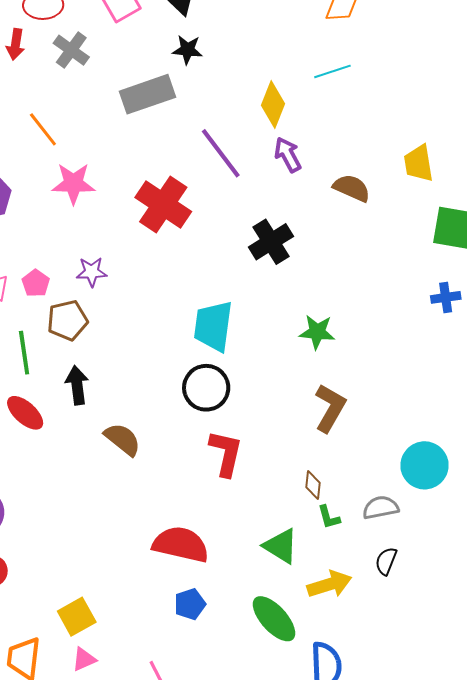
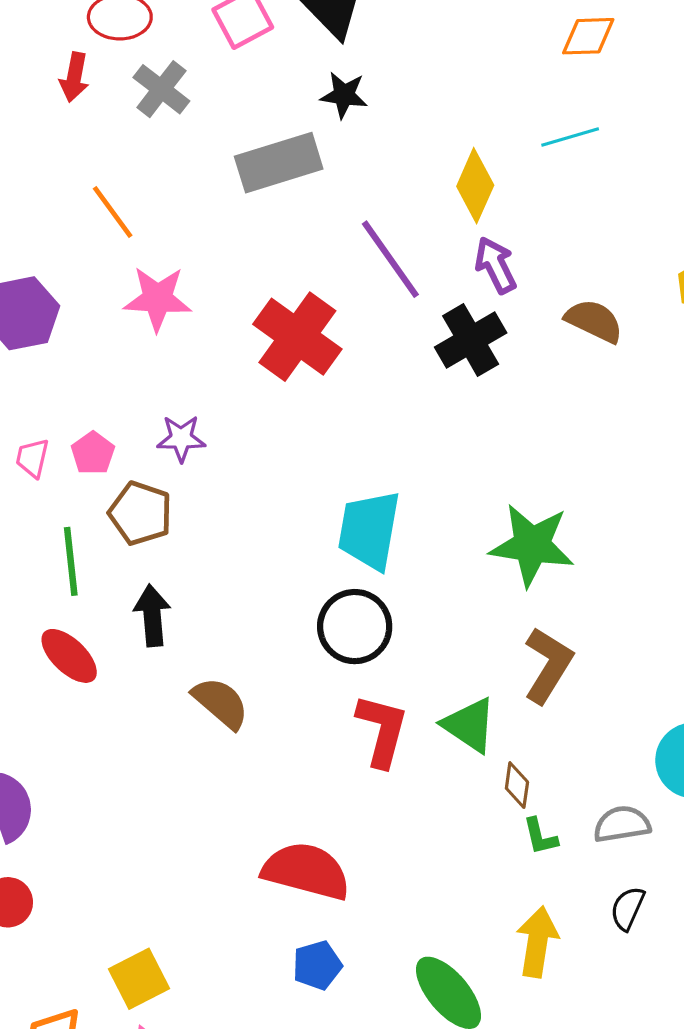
black cross: (271, 242) -> (471, 340), moved
brown pentagon: (67, 320) -> (140, 513), turned 30
green star: (317, 332) -> (532, 545), size x1.5
green triangle: (281, 546) -> (469, 725), moved
yellow arrow: (329, 584) -> (537, 942), turned -66

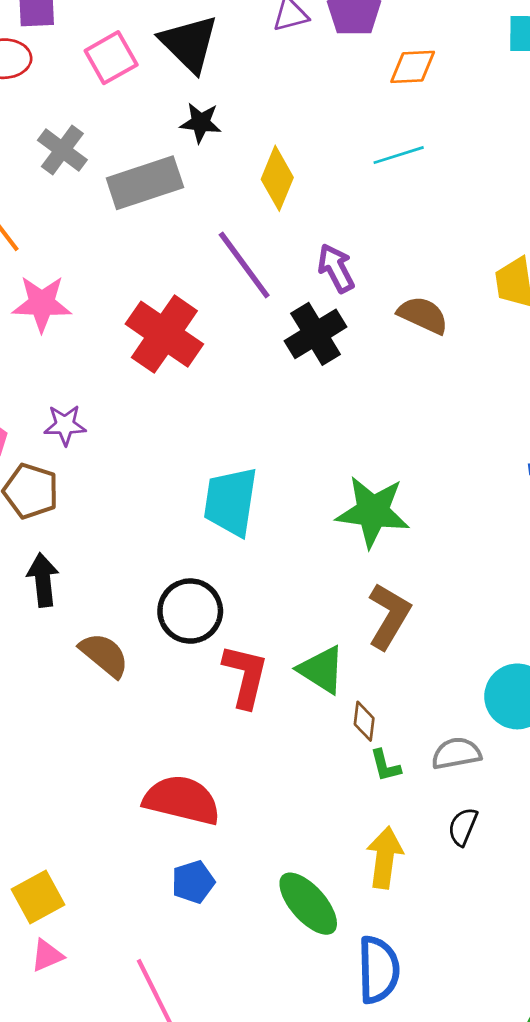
gray cross: (161, 89) -> (62, 150), moved
yellow diamond: (475, 186) -> (277, 178), moved
black circle: (355, 627) -> (190, 611), moved

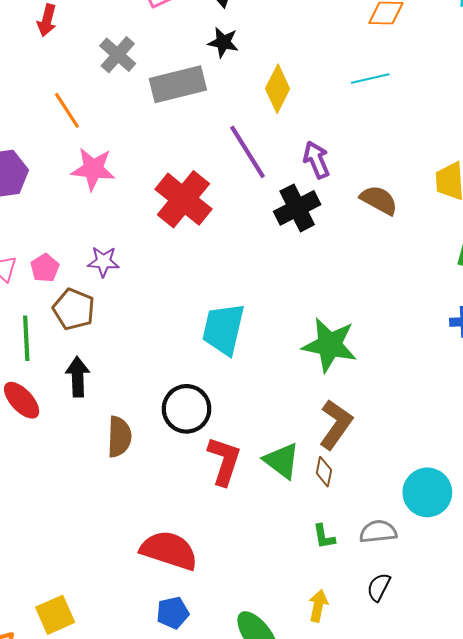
brown semicircle: (104, 655) -> (119, 437), turned 48
brown diamond: (364, 721) -> (324, 472), moved
yellow arrow: (385, 858) -> (318, 606), size x0.7

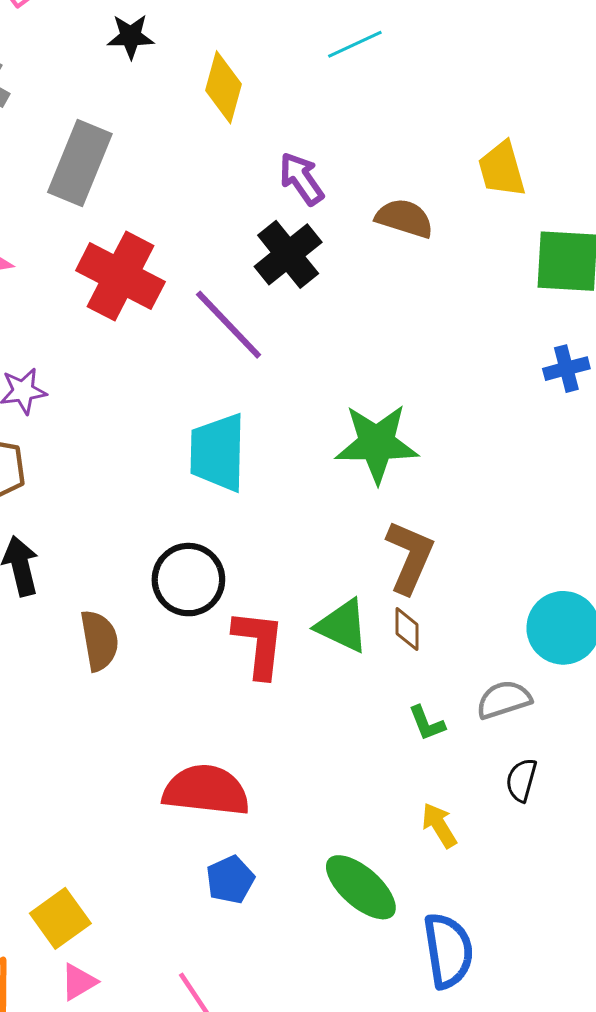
gray rectangle: (178, 84) -> (80, 163), moved, turned -42
purple line: (248, 152) -> (229, 325), moved
yellow arrow: (318, 606) -> (439, 825), turned -32

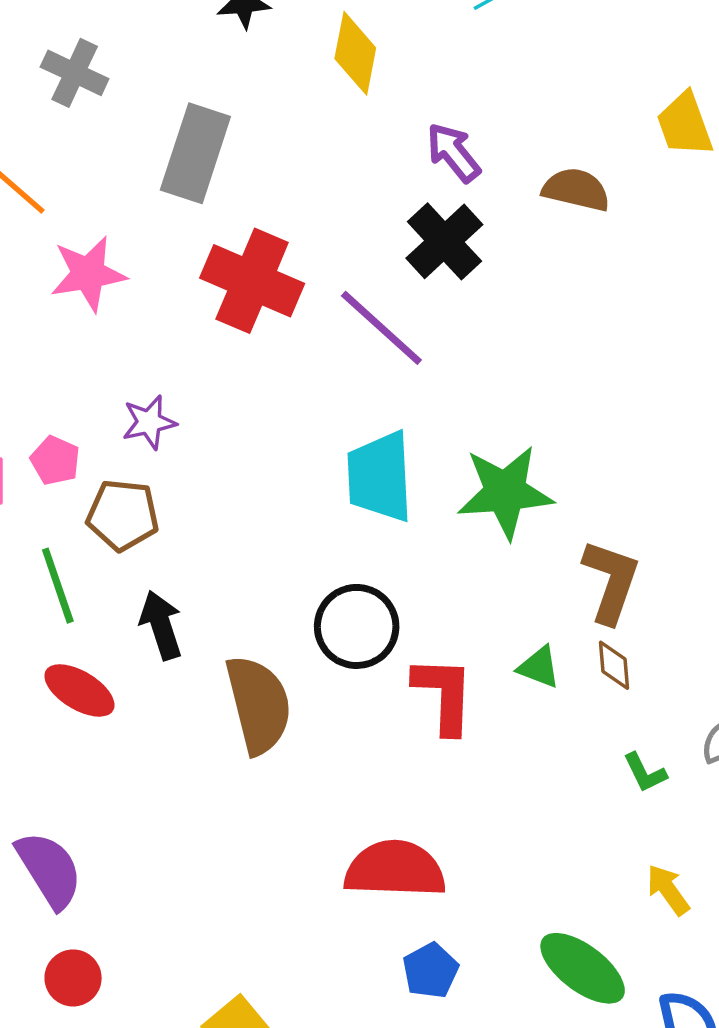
green star: (377, 443) -> (505, 492), moved
green triangle: (342, 626) -> (539, 667), size x0.7
brown semicircle: (99, 640) -> (259, 705), size x1.4

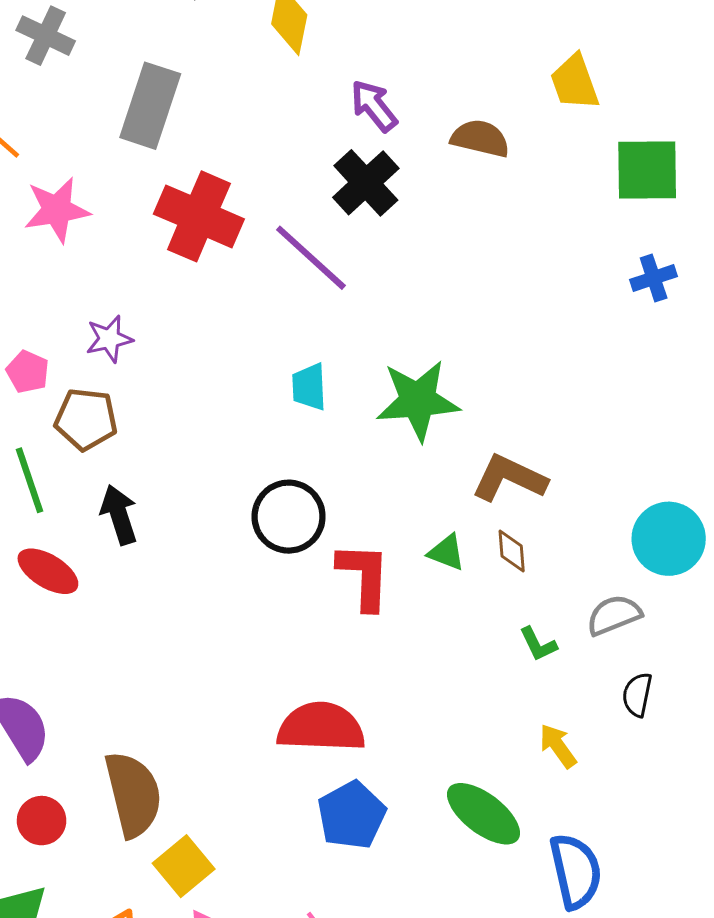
cyan trapezoid: (380, 477) -> (309, 387), size x0.6
brown L-shape: (611, 581) -> (509, 478), turned -84
brown semicircle: (259, 705) -> (133, 794), moved
blue pentagon: (431, 971) -> (352, 815), size x1.4

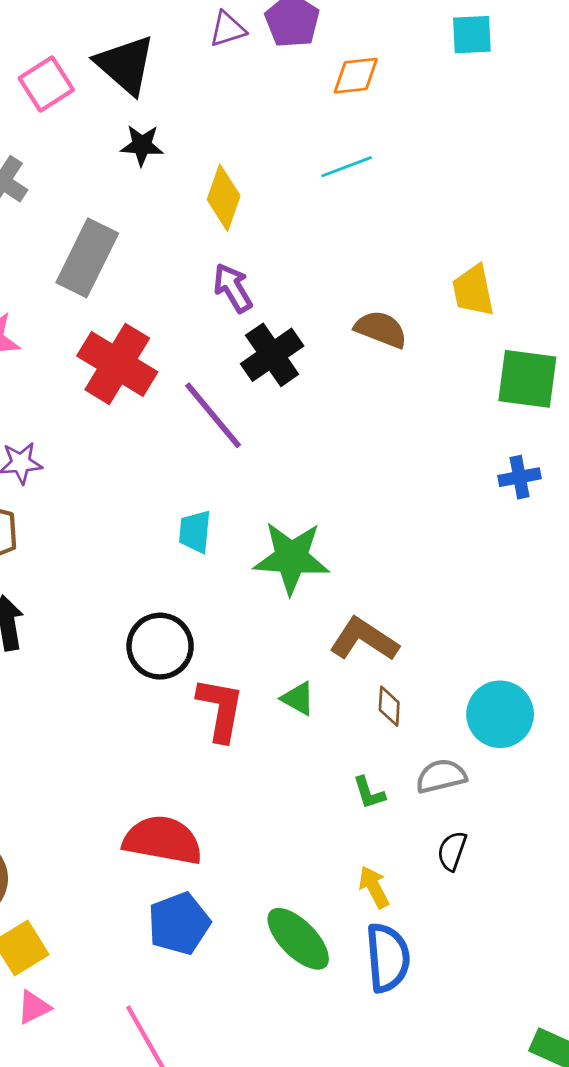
purple arrow: (374, 106) -> (233, 288), moved
brown diamond: (512, 551) -> (389, 706), moved
blue semicircle: (576, 871) -> (388, 958), moved

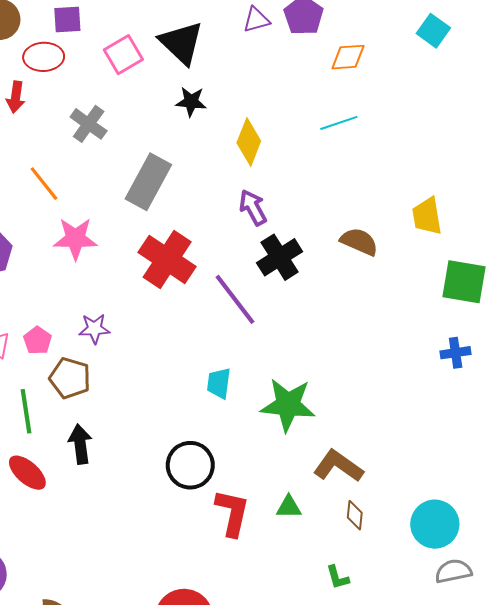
cyan square: (472, 35) -> (433, 31), turned 36
green triangle: (298, 698) -> (289, 507), turned -32
gray semicircle: (441, 776) -> (453, 571), moved

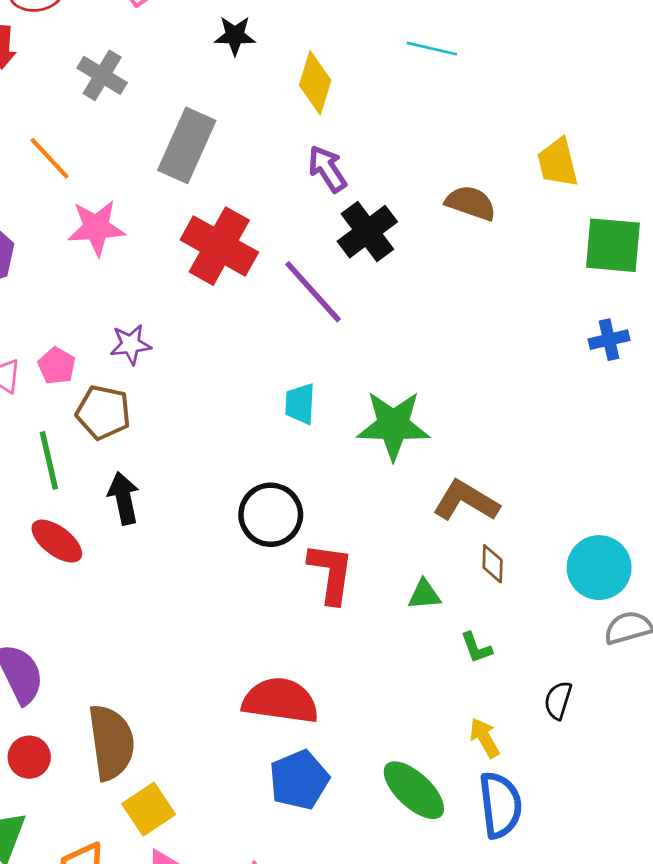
cyan line: (339, 123) -> (432, 49), turned 36
green triangle: (289, 507) -> (424, 595), moved

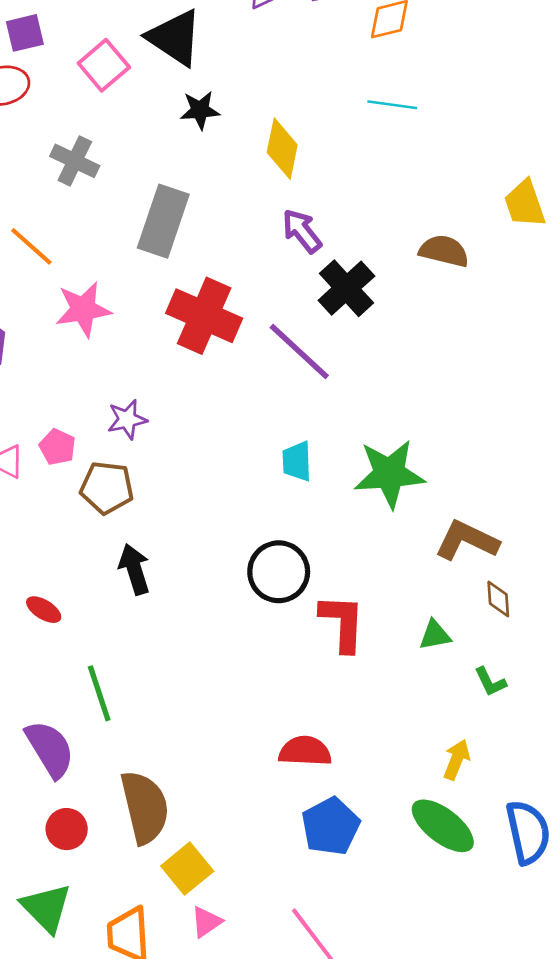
green line: (49, 460) -> (99, 693), moved
red ellipse: (57, 541) -> (44, 610), moved, size x0.7
red semicircle: (280, 701) -> (305, 751), size x0.7
yellow arrow: (484, 738) -> (457, 760), moved, turned 57

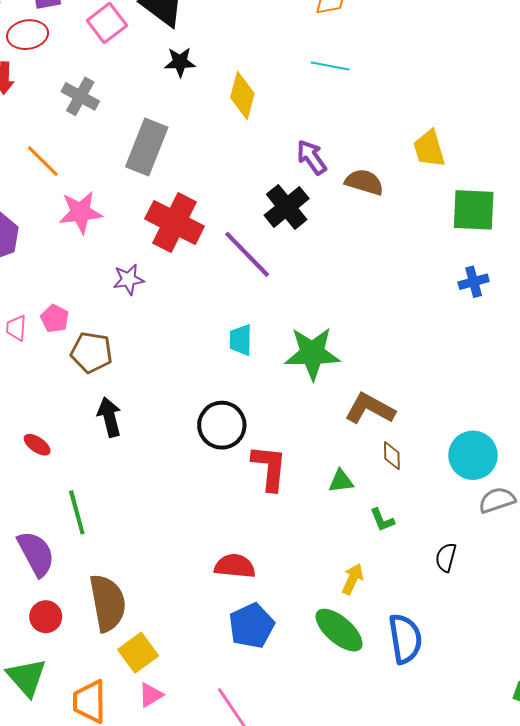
purple arrow: (302, 231) -> (312, 157), moved
purple star: (127, 419) -> (128, 279), moved

